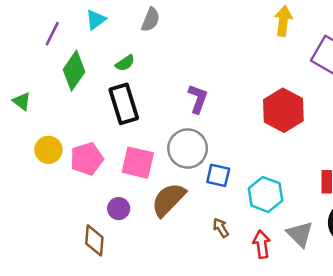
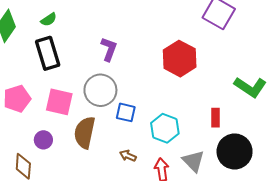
brown semicircle: (168, 200) -> (85, 132), turned -32
brown arrow: (221, 228) -> (128, 156), turned -35

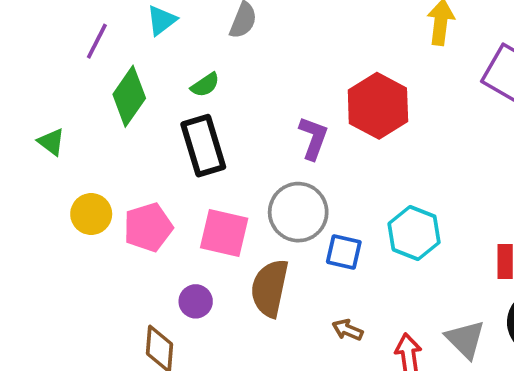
red hexagon: (180, 59) -> (378, 106), moved
cyan hexagon: (165, 128) -> (414, 233), moved

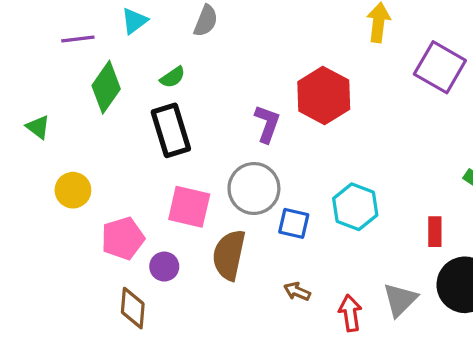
purple line: (97, 41) -> (78, 39), turned 56
pink pentagon: (148, 227) -> (123, 238), moved
gray triangle: (465, 339) -> (400, 300), turned 30

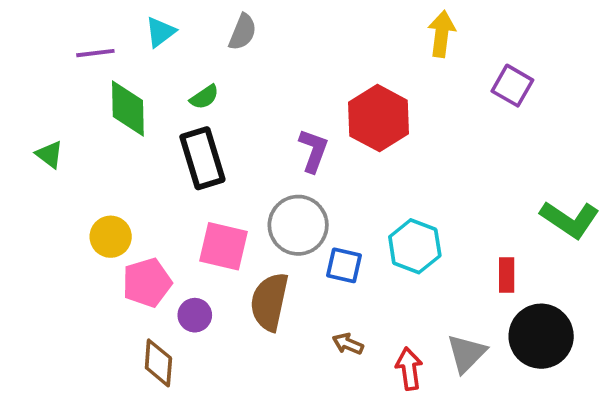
purple square: (440, 67) -> (512, 86), size x0.7
green diamond: (106, 87) -> (128, 109), turned -36
yellow circle: (73, 190) -> (111, 237), moved

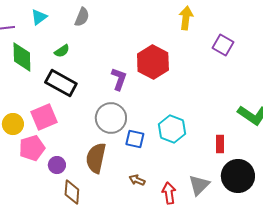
black rectangle: (202, 158) -> (61, 83), turned -44
pink square: (223, 246) -> (44, 117), moved, turned -36
brown diamond: (158, 363) -> (72, 192), moved

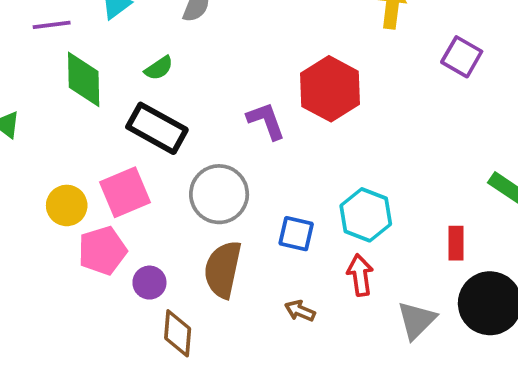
purple L-shape: (119, 79) -> (266, 121), turned -40
gray circle: (111, 118) -> (219, 194), moved
red arrow: (169, 193) -> (360, 275), moved

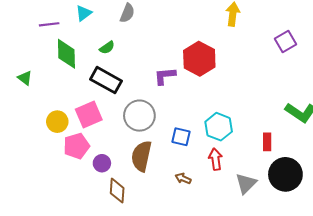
purple square: (462, 57) -> (285, 42), moved, turned 30
purple L-shape: (266, 121) -> (165, 76), turned -75

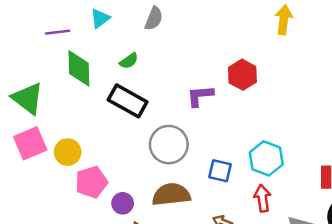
red hexagon: (199, 59) -> (242, 75), size x0.7
green triangle: (25, 78) -> (28, 98), size x1.8
pink square: (89, 115) -> (30, 143), moved
brown semicircle: (141, 156) -> (171, 195), turned 72

